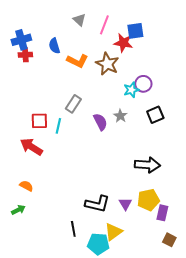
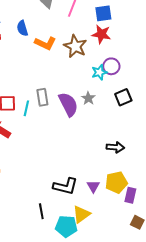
red star: (123, 43) -> (101, 34), moved
gray rectangle: (73, 104) -> (42, 97), moved, turned -42
purple semicircle: (100, 122) -> (68, 104), size x1.4
black arrow: (147, 165) -> (115, 147), size x0.7

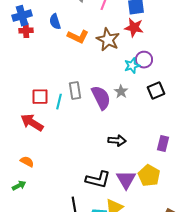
black arrow: (115, 147) -> (117, 141), moved
yellow pentagon: (116, 182) -> (149, 176), turned -30
purple triangle: (93, 186) -> (126, 180), size x1.5
purple rectangle: (130, 195) -> (163, 144), moved

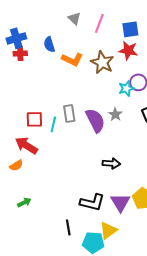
orange semicircle: (27, 162) -> (16, 165), moved, turned 120
green arrow: (19, 186) -> (24, 202), moved

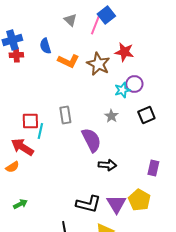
blue square: (130, 29) -> (106, 15), moved, turned -30
purple semicircle: (95, 120) -> (91, 140), moved
cyan line: (53, 124) -> (40, 131), moved

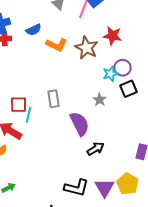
blue semicircle: (45, 46) -> (34, 30), turned -98
black square: (146, 115) -> (129, 89), moved
black arrow: (107, 165) -> (96, 149), turned -36

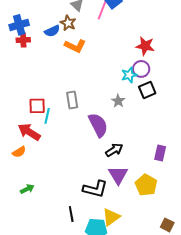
red star: (113, 36) -> (145, 46), moved
brown star: (87, 48) -> (68, 23), moved, size x0.7
purple triangle: (105, 188) -> (118, 175), moved

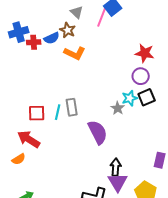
red cross: (23, 40) -> (34, 42), moved
cyan star: (129, 75) -> (130, 98), moved
cyan line: (47, 116) -> (58, 112), moved
black arrow: (114, 150) -> (116, 167), moved, turned -54

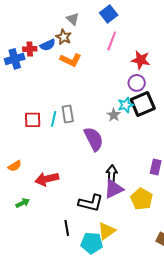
pink line: (102, 17) -> (112, 41), moved
blue cross: (19, 32) -> (15, 59), moved
black square: (147, 97) -> (143, 104), size x1.4
red arrow: (29, 139) -> (47, 179), moved, turned -45
purple triangle: (118, 182) -> (114, 189), turned 35

